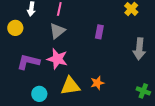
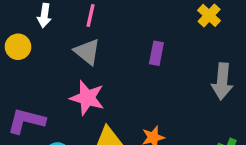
gray triangle: (57, 31) -> (87, 52), turned -42
purple L-shape: (28, 62) -> (26, 121), moved

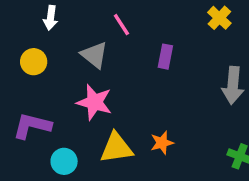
pink line: (90, 15) -> (121, 25), moved, turned -45
yellow circle: (18, 47) -> (34, 62), moved

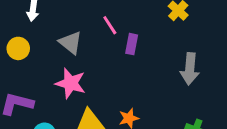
pink line: (121, 25) -> (110, 25), moved

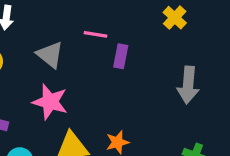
pink line: (110, 25) -> (96, 34), turned -48

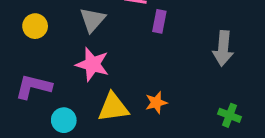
gray triangle: (50, 55) -> (92, 20), turned 32

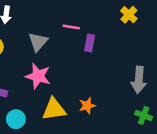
gray arrow: (223, 48) -> (139, 80), moved

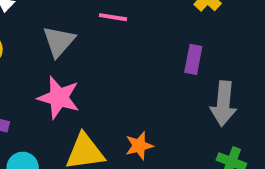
purple rectangle: (90, 43) -> (193, 59), moved

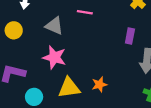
gray triangle: (59, 41) -> (54, 26), turned -48

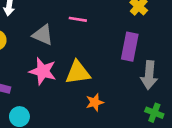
purple rectangle: (130, 36) -> (130, 47), size x1.5
yellow triangle: (69, 88) -> (78, 73), moved

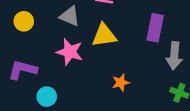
yellow triangle: (78, 73) -> (104, 35), moved

